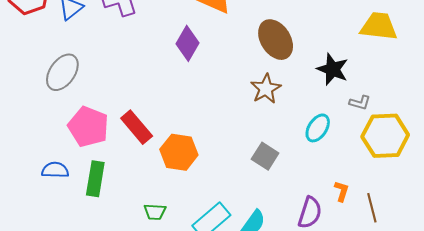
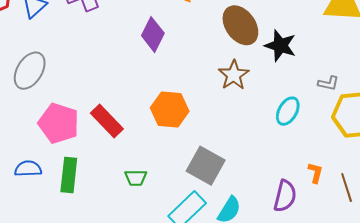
black star: (333, 69) -> (280, 46), moved
orange hexagon: (179, 152) -> (170, 109), moved
gray square: (265, 156) -> (206, 166), moved, size x1.4
green trapezoid: (155, 212) -> (136, 178), moved

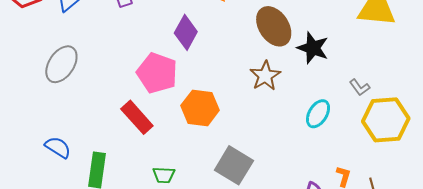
gray L-shape: (328, 83) -> (360, 87), turned 40
pink pentagon: (59, 123) -> (157, 73), moved
blue semicircle: (28, 169) -> (58, 147), moved, turned 32

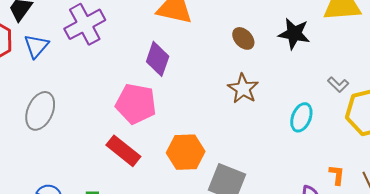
brown ellipse: (274, 26) -> (243, 38), size x0.6
black star: (313, 48) -> (294, 34), moved
orange hexagon: (200, 108) -> (186, 152), moved

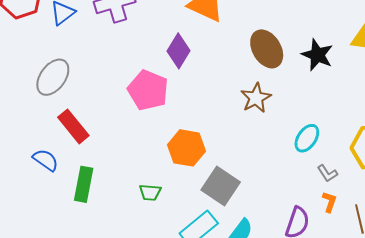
brown ellipse: (243, 38) -> (267, 49), size x1.6
gray L-shape: (338, 85) -> (327, 173), moved
red rectangle: (123, 151) -> (73, 126), moved

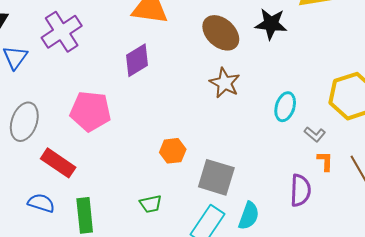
purple diamond: (179, 51) -> (137, 60), turned 44
pink pentagon: (148, 90) -> (90, 111), moved
orange hexagon: (186, 148) -> (173, 151), size x0.7

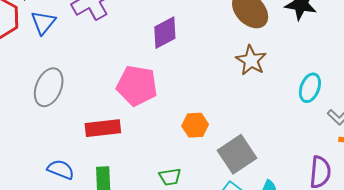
pink pentagon: (90, 111) -> (137, 86), moved
red rectangle: (58, 163) -> (103, 128), moved, turned -44
gray square: (216, 177) -> (237, 154), turned 36

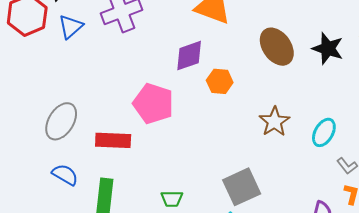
brown star: (251, 60) -> (274, 122), moved
gray ellipse: (49, 87) -> (61, 121), moved
orange hexagon: (195, 125) -> (220, 81), moved

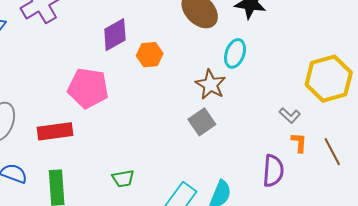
cyan ellipse: (324, 132) -> (235, 53), moved
gray square: (242, 187) -> (202, 122), moved, size x0.7

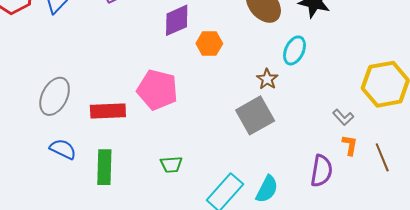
brown star: (211, 85) -> (267, 79), size x0.7
pink pentagon: (88, 88) -> (157, 90), moved
gray square: (202, 122) -> (255, 115), size x1.4

